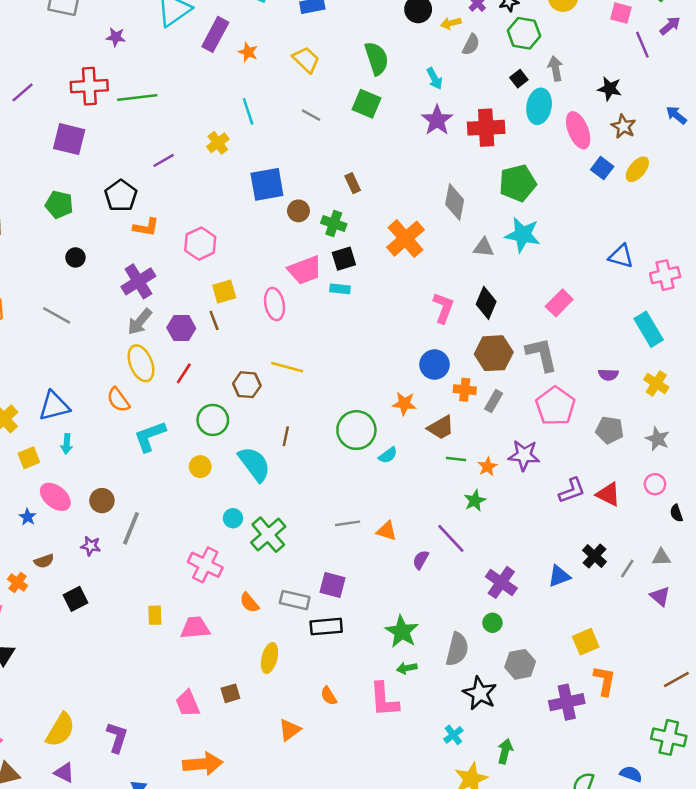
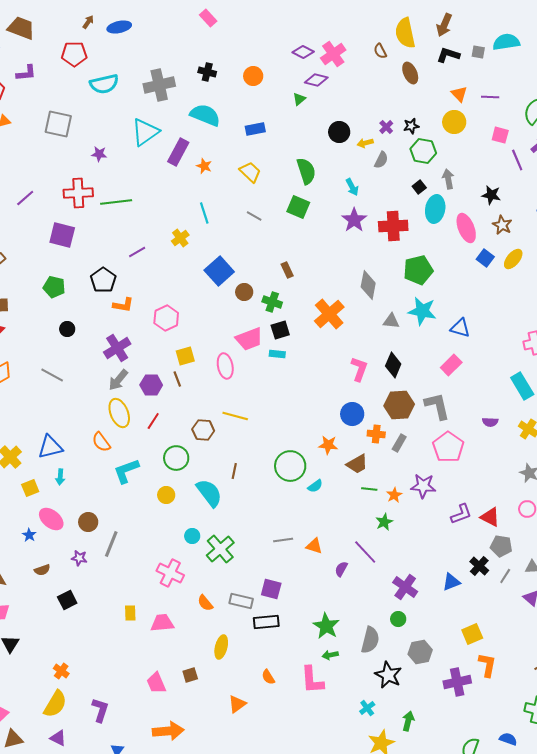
blue square: (267, 184) -> (219, 271), turned -32
blue triangle: (621, 256) -> (460, 328), moved
gray pentagon: (610, 430) -> (501, 546), moved
orange cross: (18, 582) -> (61, 671), moved

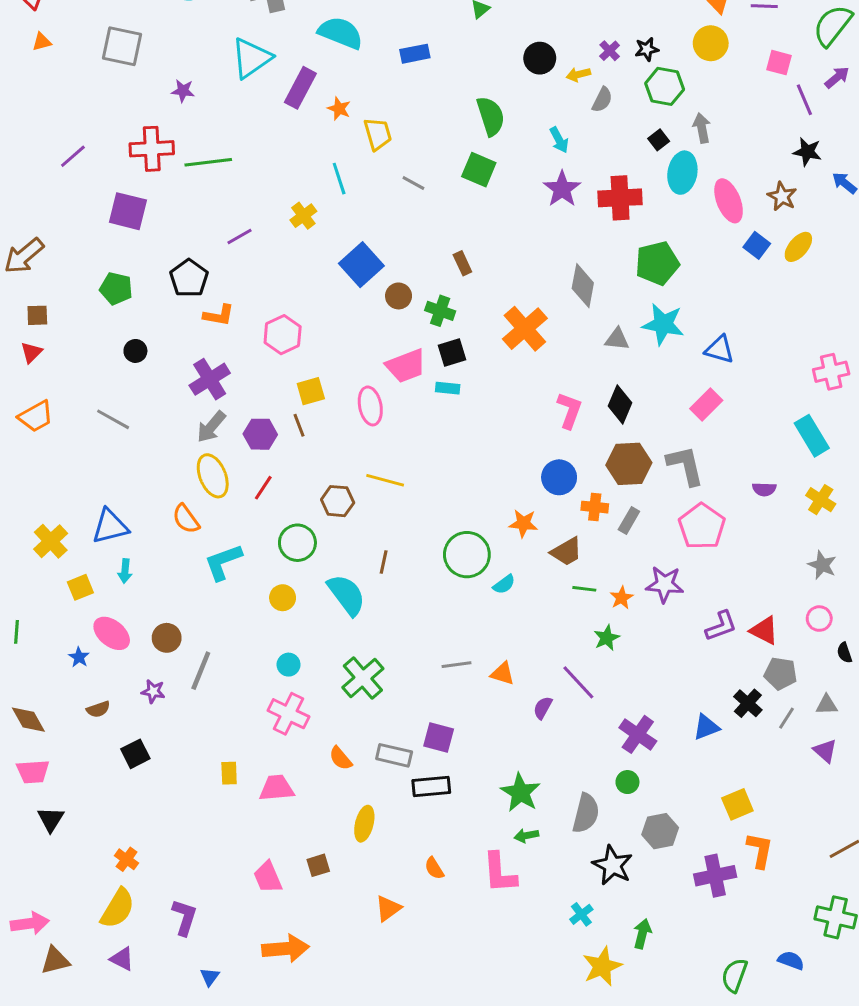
yellow trapezoid: (250, 172) -> (378, 134), moved, turned 30
black star: (491, 195) -> (807, 152), moved
cyan circle: (192, 536) -> (289, 665), moved

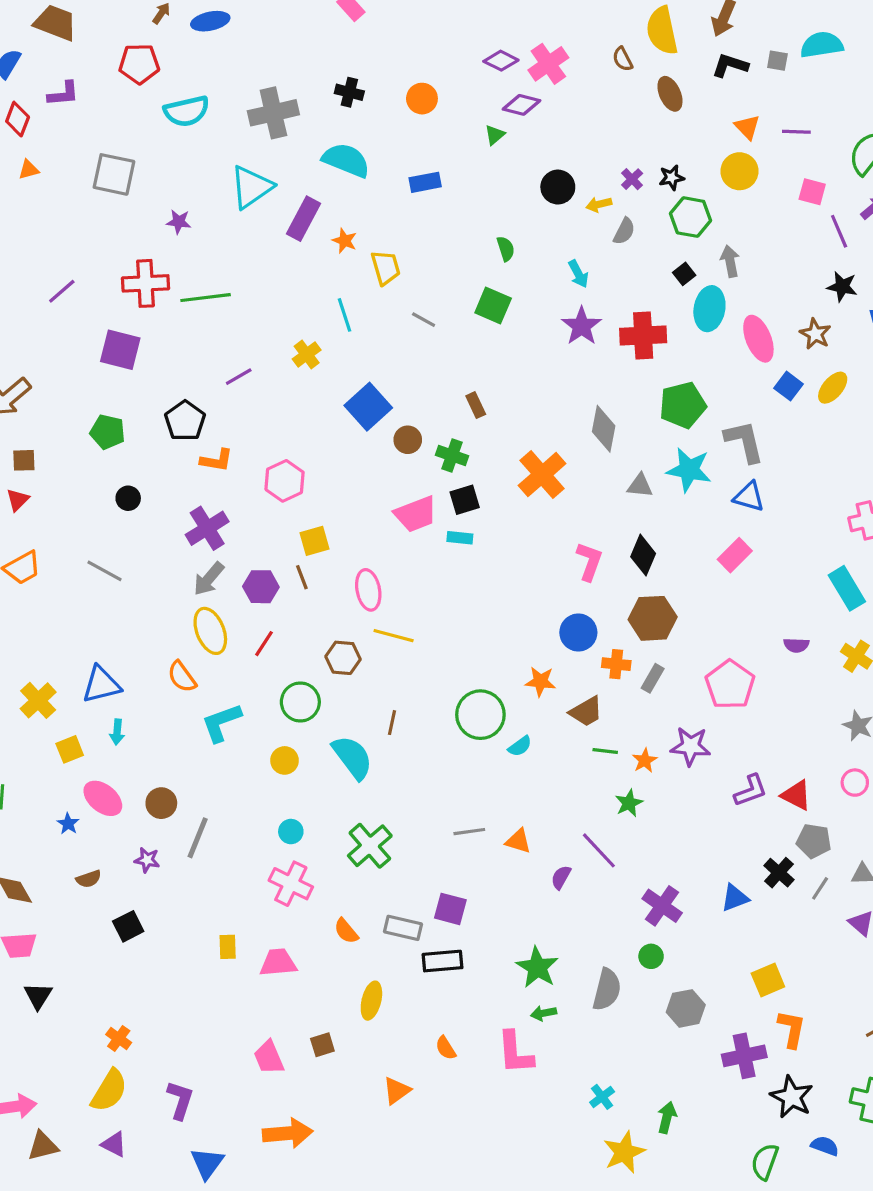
green semicircle: (491, 116) -> (506, 249), size x0.6
pink ellipse: (370, 406) -> (368, 590), moved
gray L-shape: (685, 465) -> (744, 441), moved
black star: (613, 865) -> (792, 1097), moved
blue triangle: (210, 977) -> (207, 1163), size x1.6

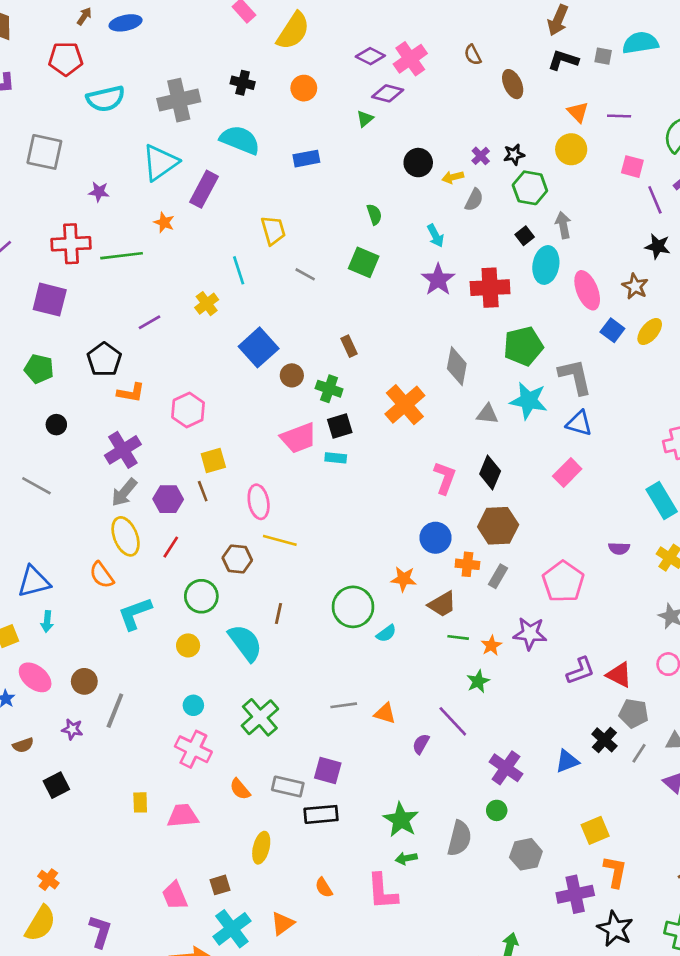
yellow semicircle: (662, 31) -> (293, 31), moved, turned -135
orange star: (345, 241) -> (164, 222), moved
cyan cross: (602, 1097) -> (232, 929), moved, size x1.8

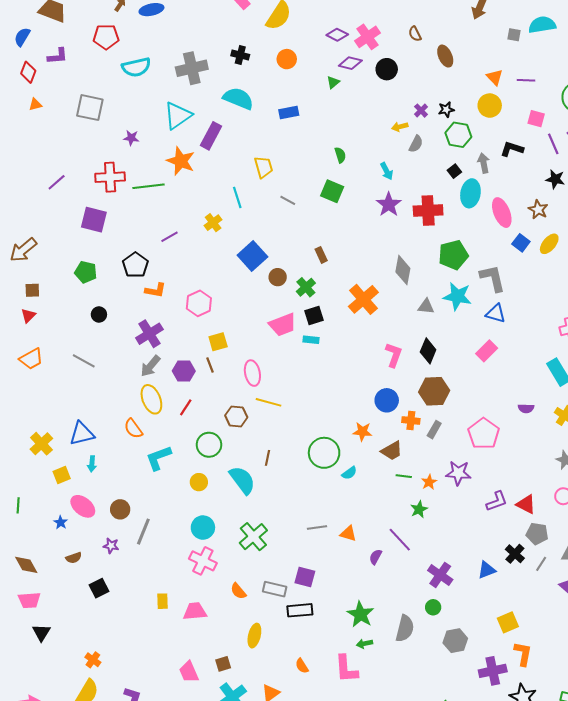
black L-shape: (563, 60) -> (512, 149), moved
black circle: (418, 163) -> (387, 69), moved
orange star: (164, 222) -> (181, 161), size x1.8
green cross: (329, 389) -> (306, 287), turned 30
cyan circle: (193, 705) -> (203, 528), size x1.5

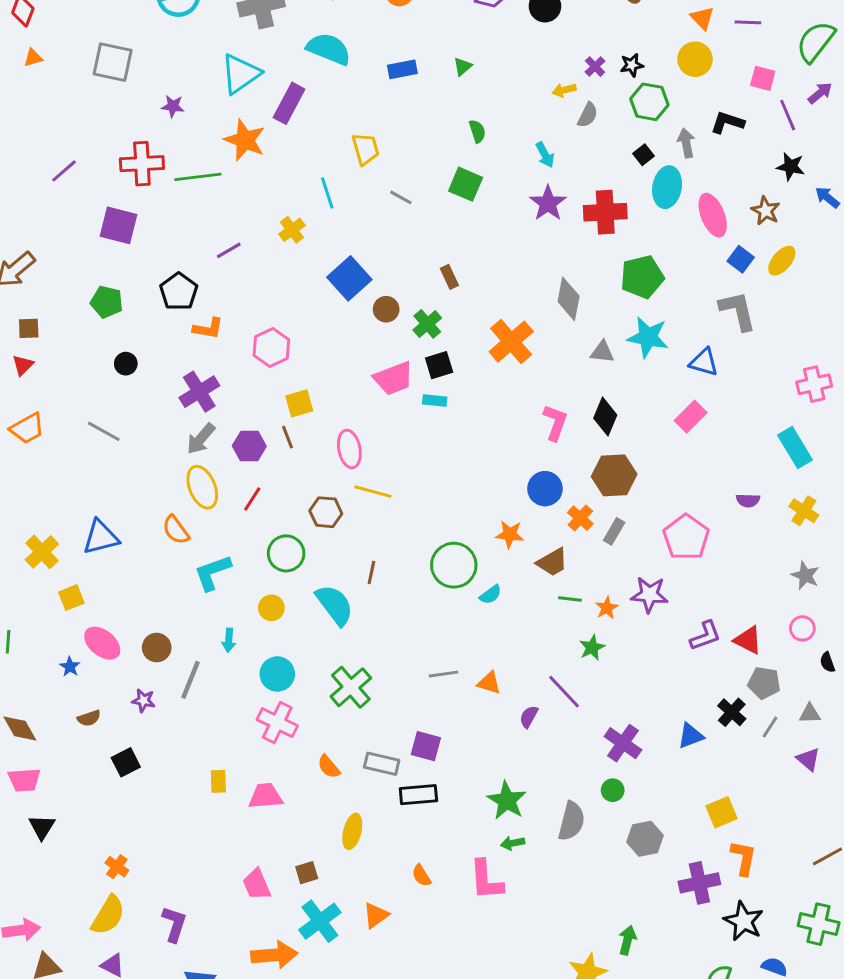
green triangle: (333, 82) -> (463, 67), moved
gray L-shape: (493, 278) -> (738, 311), moved
orange cross: (411, 421) -> (580, 518), turned 36
cyan arrow: (92, 464) -> (229, 640), moved

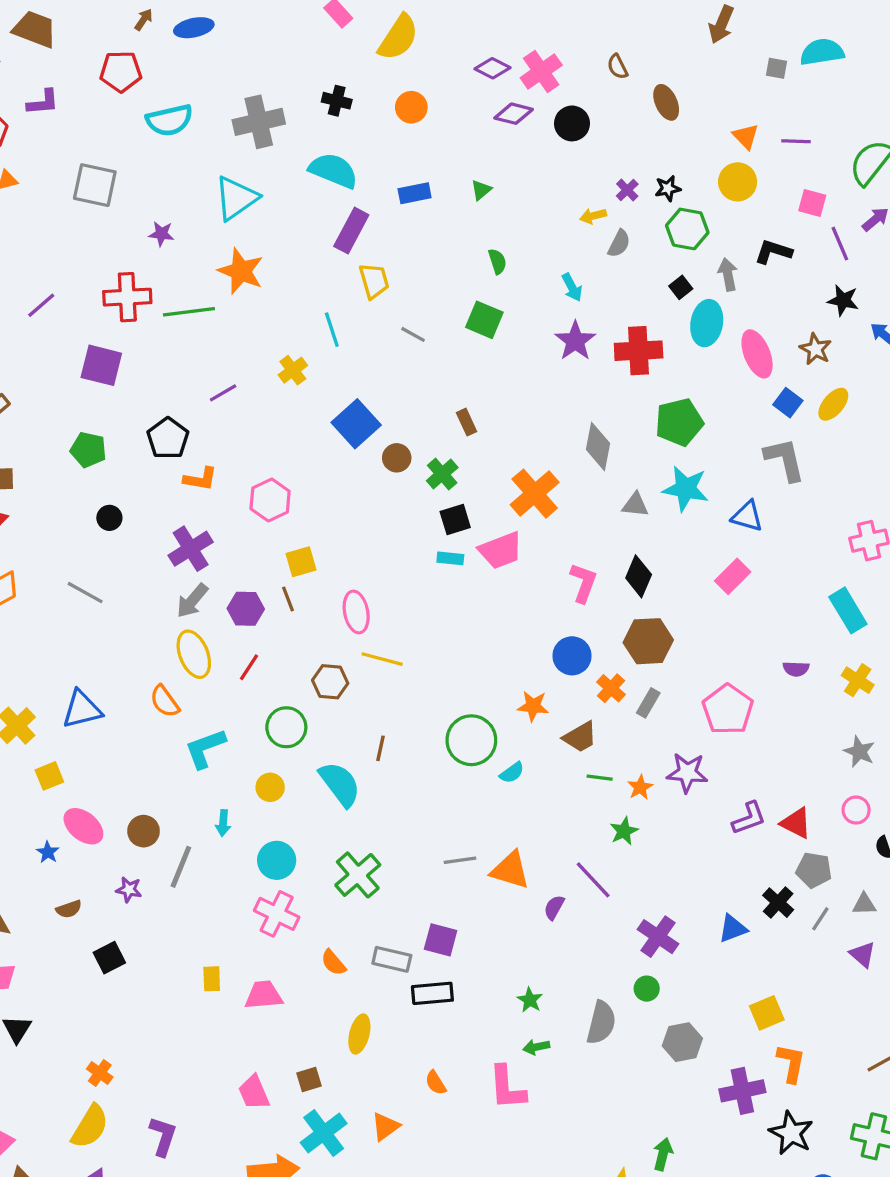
purple rectangle: (289, 103) -> (351, 231), moved
pink trapezoid: (393, 378) -> (501, 550), moved
orange triangle: (489, 683) -> (510, 870), size x1.5
green star: (507, 801) -> (530, 1000), size x0.6

